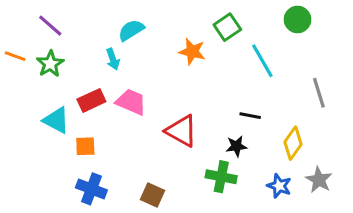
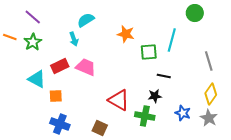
green square: (227, 27) -> (149, 52), moved, turned 30
cyan line: (262, 61) -> (172, 40), turned 45
red triangle: (181, 131) -> (119, 100), moved
yellow diamond: (293, 143) -> (211, 94), moved
blue star: (279, 186) -> (183, 113), moved

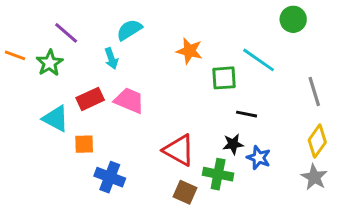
purple line: (33, 17) -> (66, 33), moved
cyan line: (172, 40) -> (259, 60), turned -70
blue star: (183, 113) -> (259, 158), moved
blue cross: (60, 124) -> (110, 177), moved
brown square: (100, 128) -> (185, 192), moved

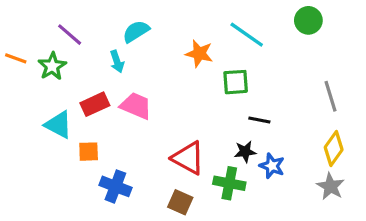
cyan line: (259, 60) -> (247, 35), moved
brown square: (185, 192) -> (180, 202), moved

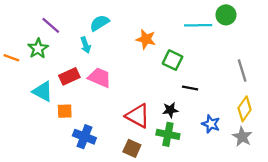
cyan line: (247, 35) -> (198, 25), moved, turned -36
orange line: (16, 58) -> (11, 58), moved
green square: (236, 82) -> (173, 60), turned 30
black star: (245, 152) -> (170, 110), moved
blue star: (272, 166) -> (211, 124), moved

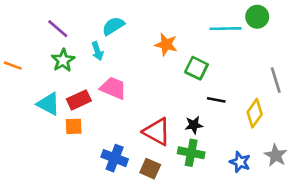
green star: (38, 49) -> (63, 60), moved
red rectangle: (69, 76) -> (79, 100), moved
yellow diamond: (245, 109) -> (255, 113), moved
blue star: (211, 124) -> (240, 162), moved
blue cross: (84, 137) -> (115, 158), moved

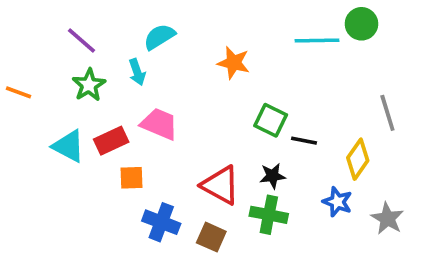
green square: (196, 68) -> (271, 120), moved
orange square: (74, 126) -> (132, 178), moved
blue star: (240, 162) -> (337, 202), moved

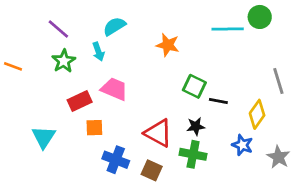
cyan triangle: (69, 146) -> (44, 137), moved, turned 35

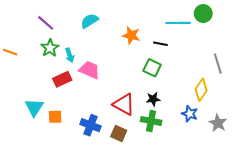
cyan arrow: (98, 52) -> (70, 55), moved
black line: (218, 101) -> (160, 44), moved
orange square: (94, 128) -> (55, 117), moved

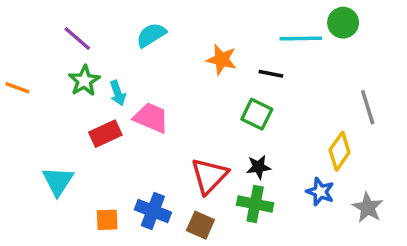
red triangle: (124, 104) -> (209, 176), turned 45
orange square: (55, 117) -> (107, 220), moved

